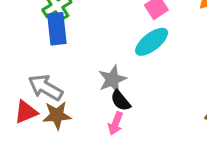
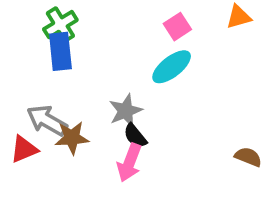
brown star: (57, 115) -> (72, 138), moved
pink arrow: (116, 123) -> (129, 163), size x1.4

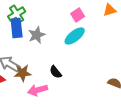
gray star: (126, 111) -> (37, 35), moved
pink arrow: (129, 163) -> (38, 90), moved, turned 54

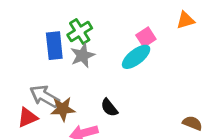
green cross: (17, 14) -> (80, 32), moved
pink square: (78, 15) -> (146, 37), moved

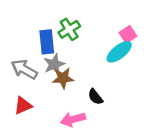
gray star: (83, 55) -> (54, 64), moved
gray arrow: (44, 96) -> (24, 69), moved
brown star: (63, 109) -> (63, 78), moved

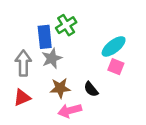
pink square: (128, 34) -> (116, 67), moved, turned -35
gray arrow: (24, 69) -> (23, 63), turned 60
brown star: (63, 78) -> (60, 88), moved

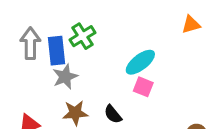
gray arrow: (23, 63) -> (30, 43), moved

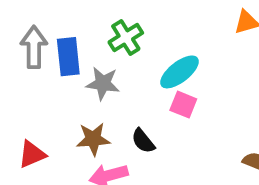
green cross: (82, 36) -> (126, 38), moved
gray star: (65, 77) -> (103, 83), moved, turned 30

